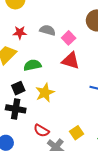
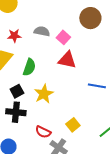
green semicircle: (32, 65) -> (29, 67), turned 126
yellow square: (77, 133) -> (73, 125), moved

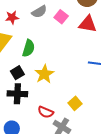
gray semicircle: (42, 31) -> (39, 12), turned 140
red triangle: (67, 60) -> (88, 24), moved

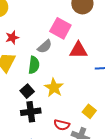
gray semicircle: (39, 12) -> (45, 46), moved
pink square: (61, 17) -> (60, 28), size x1.5
red triangle: (88, 24) -> (78, 50), moved

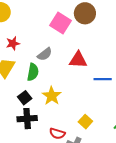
pink square: (60, 28) -> (61, 23), moved

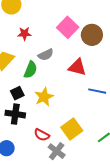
brown circle: (85, 13) -> (92, 35), moved
red star: (13, 43) -> (24, 34), moved
yellow square: (85, 122) -> (72, 129), size x1.5

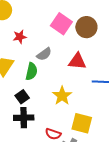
yellow star: (44, 97) -> (62, 96), moved
yellow square: (72, 129) -> (82, 123), turned -30

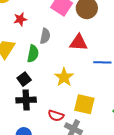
gray semicircle: (44, 54) -> (45, 36), turned -42

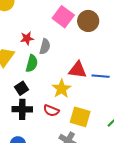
red star: (20, 19) -> (27, 38), moved
red triangle: (78, 42) -> (78, 70), moved
red semicircle: (56, 116) -> (51, 111), moved

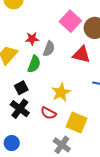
red triangle: (78, 70) -> (82, 55), moved
black cross: (22, 109) -> (20, 109), turned 30

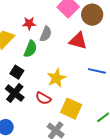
black square: (21, 88) -> (17, 72), turned -32

